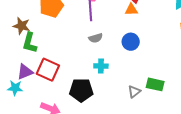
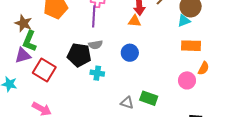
purple triangle: (25, 72) -> (23, 55), moved
black pentagon: (81, 90) -> (79, 55), moved
gray triangle: (134, 92) -> (127, 103), turned 48

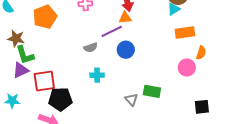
purple line: (94, 16) -> (112, 31), moved, turned 70
green L-shape: (29, 41) -> (25, 55), turned -30
black pentagon: (79, 55) -> (60, 99), moved
red square: (44, 70) -> (44, 81), turned -30
gray triangle: (127, 103) -> (131, 99), turned 40

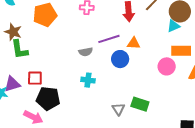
orange triangle: (125, 18) -> (134, 43), moved
pink circle: (187, 68) -> (167, 66), moved
purple triangle: (21, 70) -> (12, 84), moved
red square: (44, 81) -> (35, 78), size x0.7

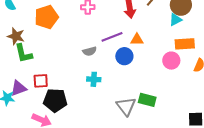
gray triangle: (118, 109) -> (126, 106), size x1.5

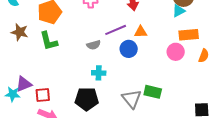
green L-shape: (23, 53) -> (49, 41), moved
red square: (41, 81) -> (43, 95), moved
black pentagon: (55, 100) -> (87, 99), moved

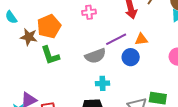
brown star: (20, 32) -> (29, 37), moved
gray semicircle: (94, 45) -> (95, 56), size x1.5

